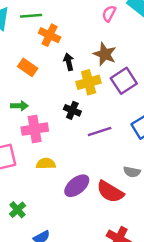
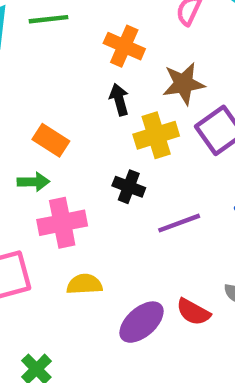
orange cross: (50, 35) -> (124, 46), moved
brown star: (105, 54) -> (184, 84), turned -30
orange rectangle: (28, 67) -> (51, 140), moved
red semicircle: (110, 192) -> (193, 312), moved, size x0.7

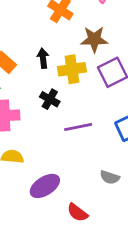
black arrow: (119, 100) -> (43, 58), moved
red semicircle: (193, 312) -> (77, 213), moved

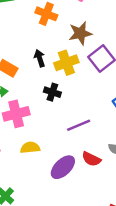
purple line: (78, 127) -> (79, 125), moved
red semicircle: (77, 213) -> (91, 159), moved

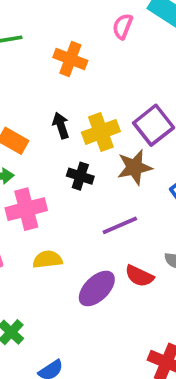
brown star: (80, 33) -> (134, 167), moved

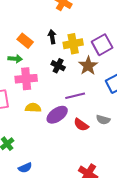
brown star: (134, 167) -> (88, 66), turned -30
purple ellipse: (97, 288) -> (57, 115), moved

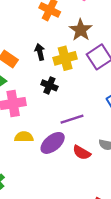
brown star: (88, 66) -> (81, 30), moved

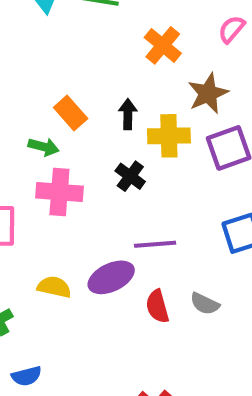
yellow semicircle: (24, 137) -> (54, 287), moved
red semicircle: (82, 153) -> (157, 306), turned 30

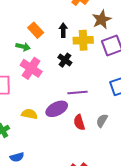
pink cross: (59, 192) -> (31, 68), turned 30
gray semicircle: (205, 304) -> (102, 121), turned 96

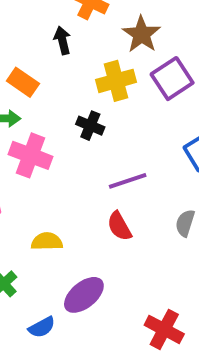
black arrow: (63, 30) -> (62, 40), moved
purple ellipse: (57, 109) -> (84, 295), moved
red semicircle: (79, 122) -> (119, 226), moved

